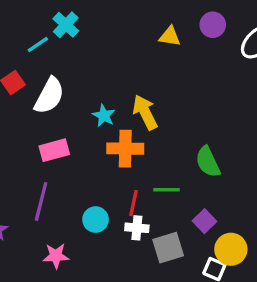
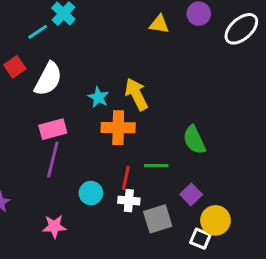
purple line: (41, 201) -> (53, 160), moved

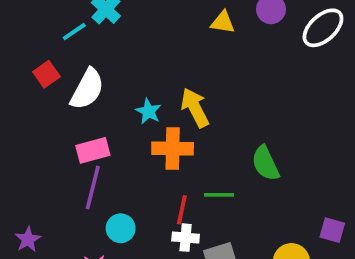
cyan circle: (91, 193) -> (121, 228), moved
purple square: (191, 195) -> (332, 230), moved, turned -30

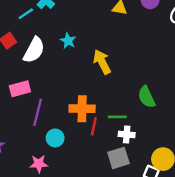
cyan star: (148, 111) -> (68, 41), moved
orange cross: (173, 148) -> (82, 109), moved
pink rectangle: (93, 150) -> (20, 89), moved
white cross: (186, 238) -> (127, 134), moved

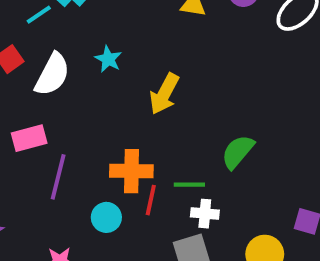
yellow arrow: (102, 62) -> (164, 94), turned -125
green semicircle: (147, 97) -> (238, 152), turned 65
cyan circle: (55, 138) -> (106, 217), moved

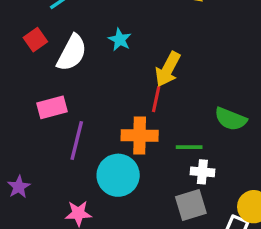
green semicircle: (238, 152) -> (231, 119), turned -108
red line: (151, 200) -> (156, 99), moved
cyan circle: (106, 217) -> (118, 175), size x1.6

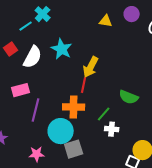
cyan star: (120, 40) -> (62, 49), size x1.5
green line: (189, 147) -> (104, 114), turned -49
gray square: (191, 205) -> (74, 149), moved

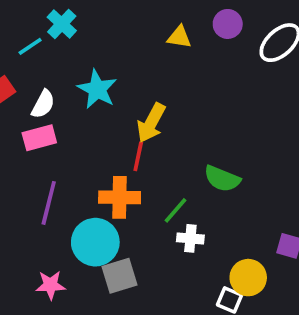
white semicircle: (33, 57) -> (43, 104), size x0.7
pink rectangle: (21, 90) -> (39, 138), moved

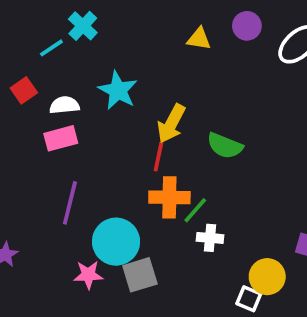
white semicircle: (43, 104) -> (64, 105), turned -124
green semicircle: (222, 179) -> (225, 146), moved
orange cross: (120, 197) -> (169, 197), moved
pink star: (51, 285) -> (88, 275), moved

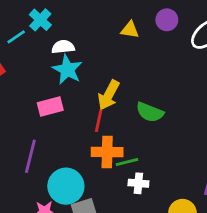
white semicircle: (64, 105) -> (63, 47), moved
pink rectangle: (61, 138) -> (50, 107), moved
green line: (195, 210) -> (127, 162), turned 35

